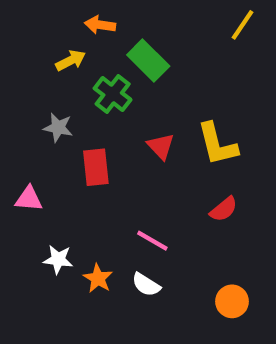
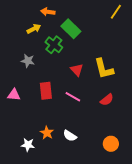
red rectangle: (96, 167) -> (46, 91), moved
pink line: (152, 241) -> (73, 97), moved
white star: (58, 259) -> (28, 145), moved

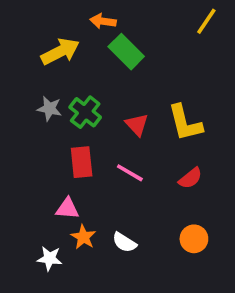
orange arrow: (48, 12) -> (103, 21), moved
yellow arrow: (34, 29) -> (60, 52), size x1.5
green cross: (54, 45) -> (85, 112), moved
pink triangle: (14, 95) -> (67, 208), moved
orange circle: (111, 144) -> (194, 239), moved

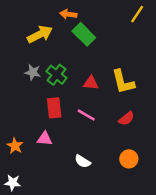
red triangle: (137, 125) -> (91, 83), turned -42
orange star: (83, 237) -> (15, 146), moved
white star: (49, 258) -> (13, 183), moved

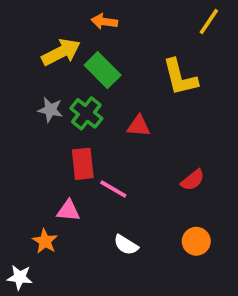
green rectangle: (84, 34) -> (103, 70), moved
yellow L-shape: (123, 82) -> (180, 77), moved
pink line: (86, 115) -> (113, 189), moved
orange star: (15, 146) -> (45, 241), moved

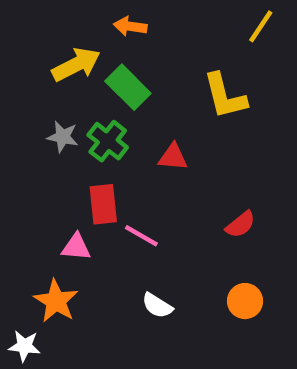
pink triangle: (68, 211) -> (76, 247), moved
orange star: (45, 241) -> (56, 301), size x1.4

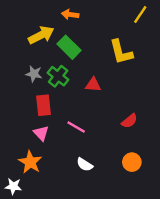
red rectangle: (103, 204) -> (44, 105), moved
pink triangle: (76, 247) -> (41, 133), turned 42

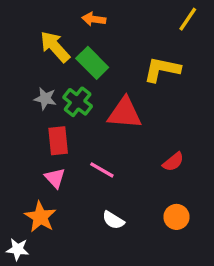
yellow arrow: (41, 35) -> (55, 47), turned -105
yellow L-shape: (121, 52) -> (162, 69), turned 116
red triangle: (93, 85) -> (125, 113), size x1.6

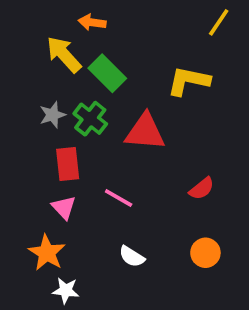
orange arrow: (94, 19) -> (92, 22), moved
gray star: (45, 99) -> (52, 115), turned -30
white star: (18, 249) -> (66, 291), moved

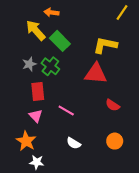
red triangle: (145, 132) -> (96, 74), moved
red semicircle: (202, 189) -> (113, 105), turned 72

